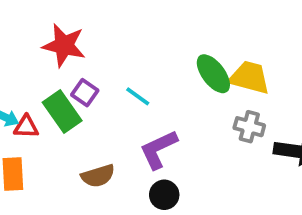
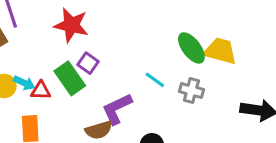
cyan line: (138, 96) -> (155, 80), moved
gray cross: (249, 127) -> (191, 91), moved
purple L-shape: (159, 149) -> (117, 109), moved

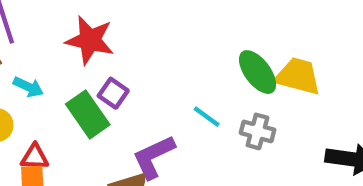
cyan arrow: (24, 83) -> (28, 87), moved
red triangle: (41, 91) -> (35, 157), moved

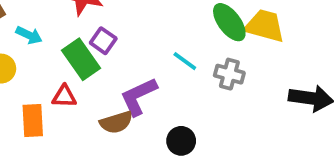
red triangle: (35, 157) -> (64, 96), moved

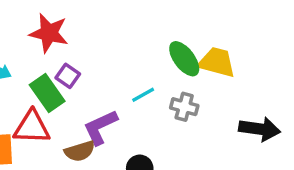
cyan line: (185, 61) -> (143, 95), turned -65
red triangle: (64, 96) -> (32, 127), size x1.6

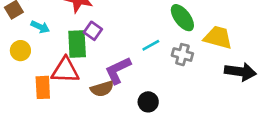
yellow trapezoid: (217, 62) -> (218, 37), moved
green rectangle: (47, 93) -> (77, 44), turned 32

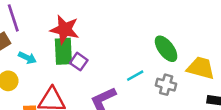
green rectangle: (77, 44) -> (63, 51), moved

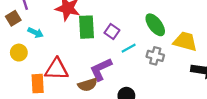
green rectangle: (63, 51) -> (86, 27), moved
purple square: (79, 62) -> (112, 31), moved

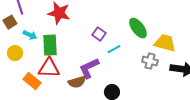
green rectangle: (86, 27) -> (50, 45), moved
gray cross: (155, 56) -> (150, 61), moved
orange rectangle: (38, 84) -> (32, 81), turned -48

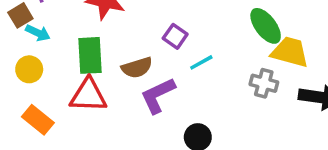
green ellipse: (138, 28) -> (266, 26), moved
cyan arrow: (30, 35) -> (38, 33), moved
orange rectangle: (32, 81) -> (38, 120), moved
brown semicircle: (77, 82) -> (137, 68), moved

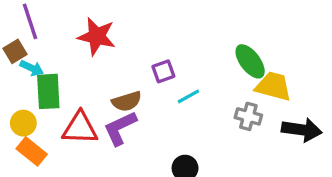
purple square: (175, 36) -> (163, 71), turned 35
green rectangle: (90, 55) -> (48, 91), moved
yellow circle: (29, 69) -> (23, 123), moved
purple L-shape: (158, 95) -> (120, 128), moved

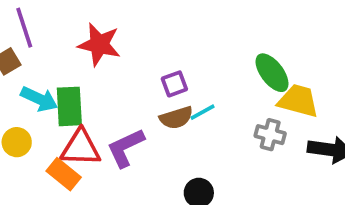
cyan arrow: (32, 68) -> (39, 99), moved, size x1.4
green rectangle: (48, 91) -> (69, 106), moved
brown semicircle: (127, 101) -> (176, 118), moved
orange rectangle: (32, 151) -> (64, 174), moved

